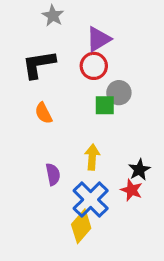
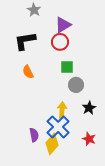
gray circle: (119, 93) -> (76, 85), moved
yellow arrow: (92, 157) -> (62, 110), moved
purple semicircle: (53, 174) -> (34, 135), moved
red star: (132, 190) -> (89, 139), moved

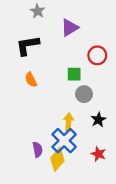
red circle: (60, 42) -> (97, 55), moved

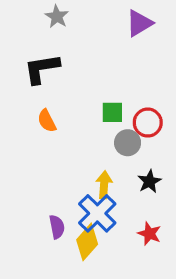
purple triangle: (70, 28) -> (139, 23), moved
red circle: (97, 55) -> (148, 123), moved

